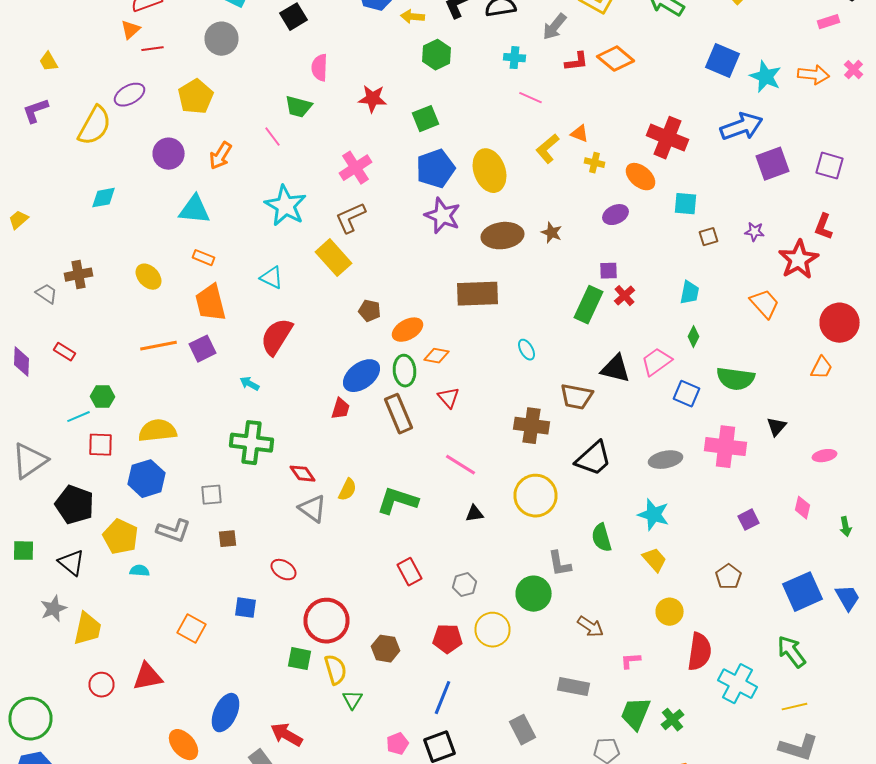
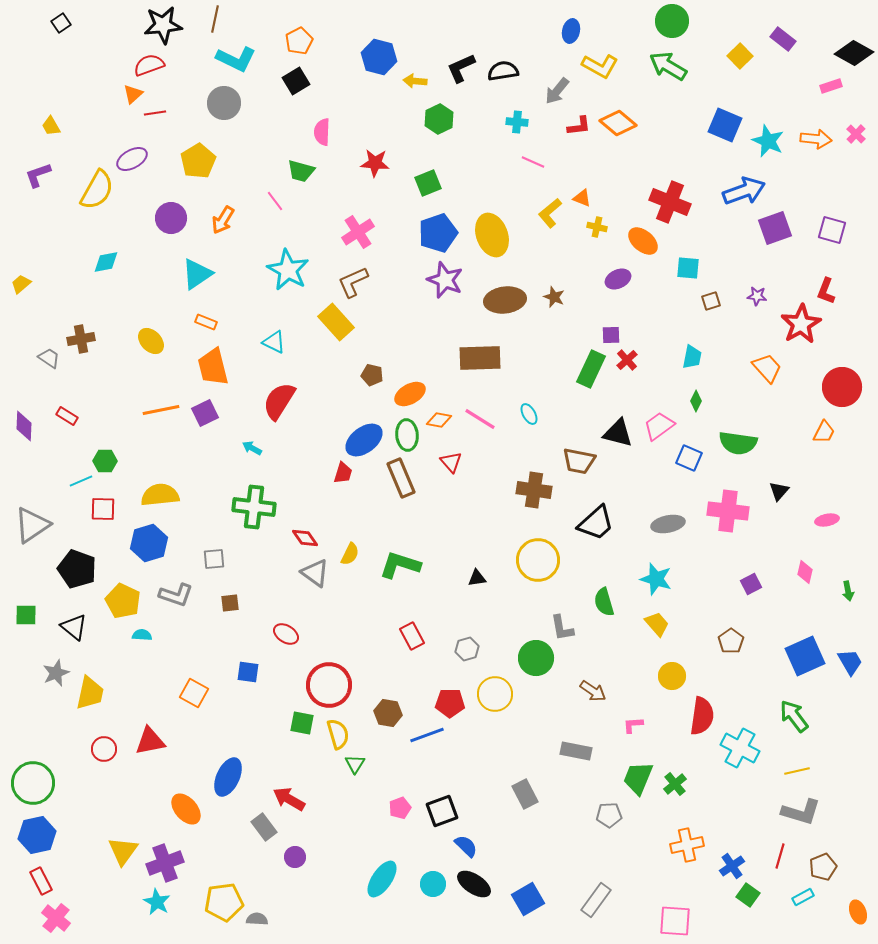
cyan triangle: (194, 210) -> (197, 274), turned -40
pink line: (460, 465) -> (480, 419), moved
blue line: (442, 698) -> (427, 735), moved, turned 48

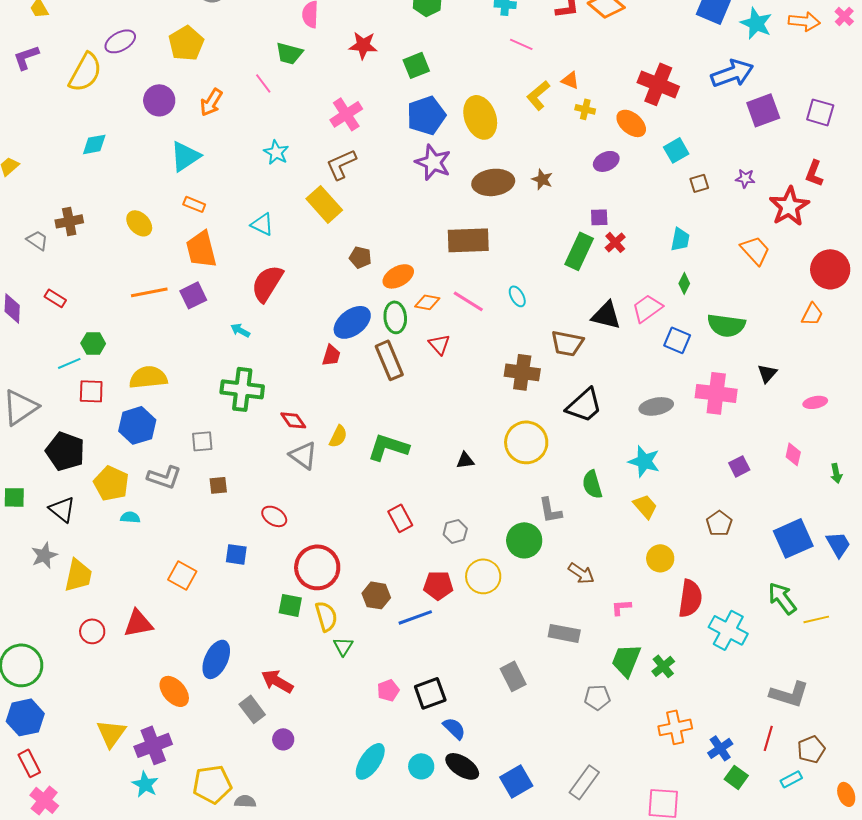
cyan square: (688, 268) -> (676, 150), turned -35
cyan star: (288, 270) -> (276, 152), size x0.6
yellow line: (797, 771) -> (816, 619), moved

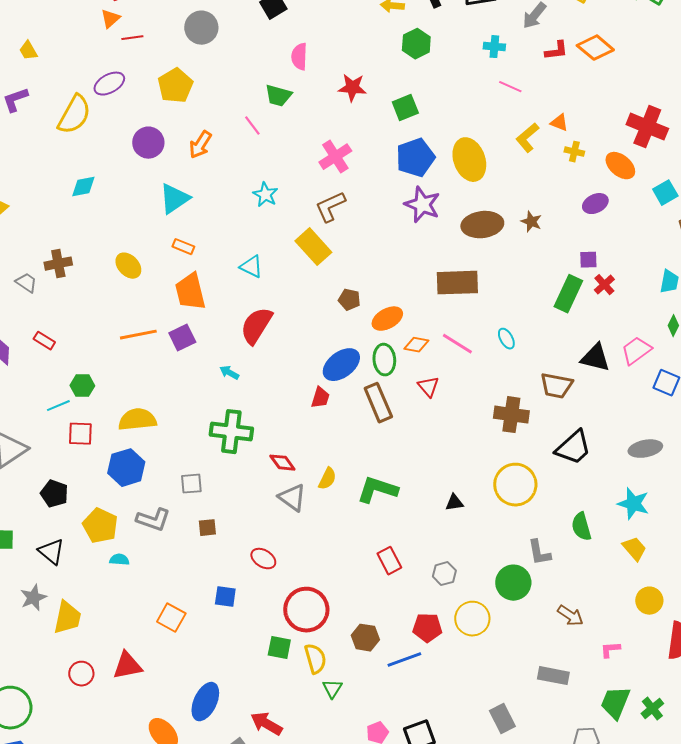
black pentagon: (65, 451) -> (54, 494), size x0.7

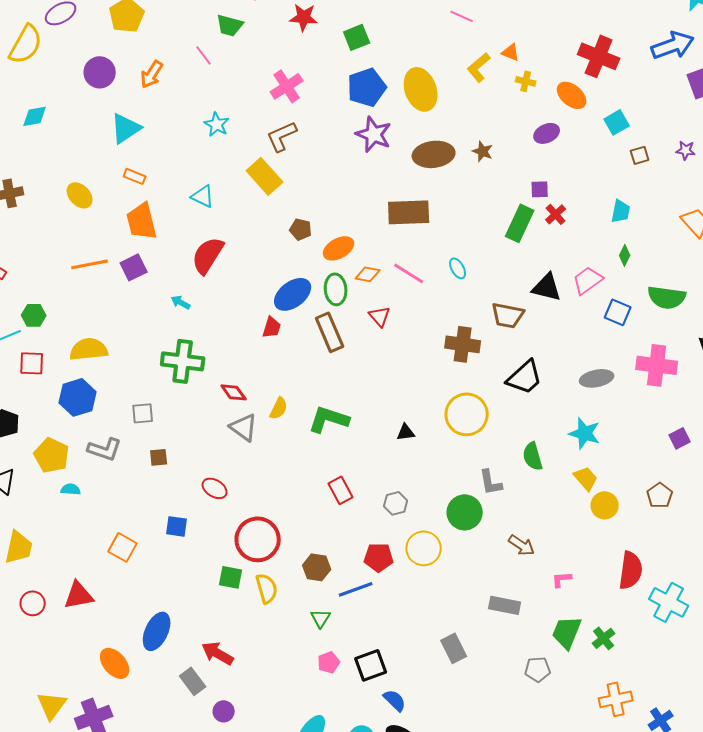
yellow circle: (649, 601) -> (605, 505), moved
green triangle: (332, 689) -> (321, 618), moved

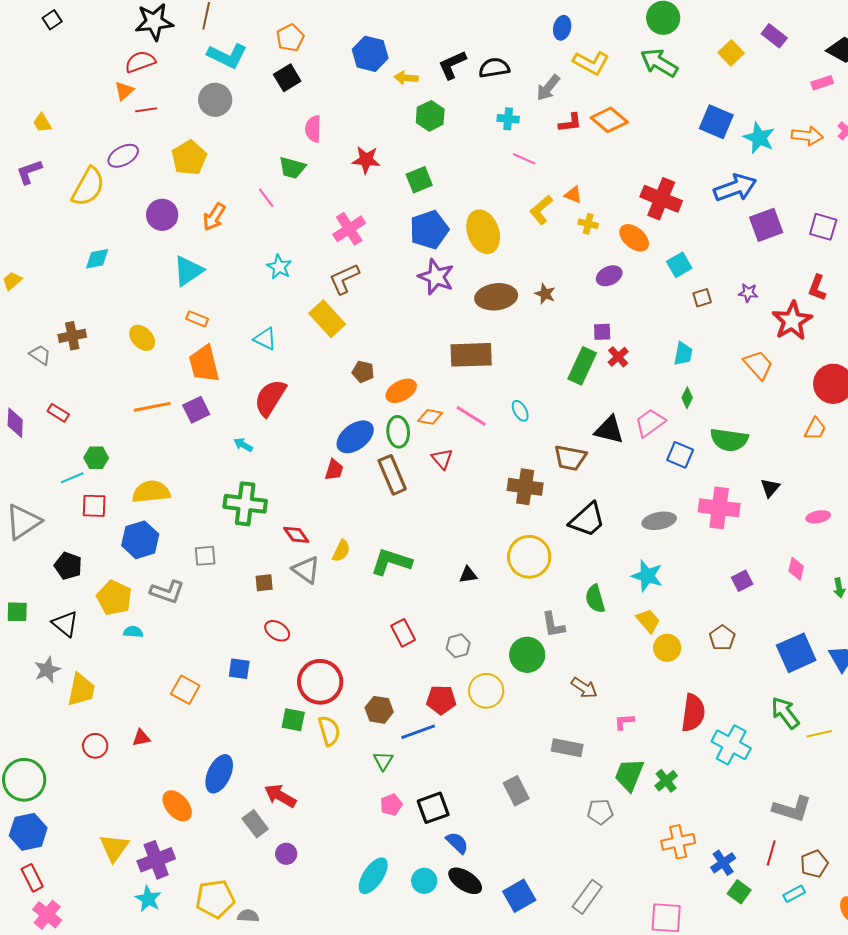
brown square: (159, 457) -> (264, 583), moved
red triangle: (79, 595) -> (141, 738), size x0.6

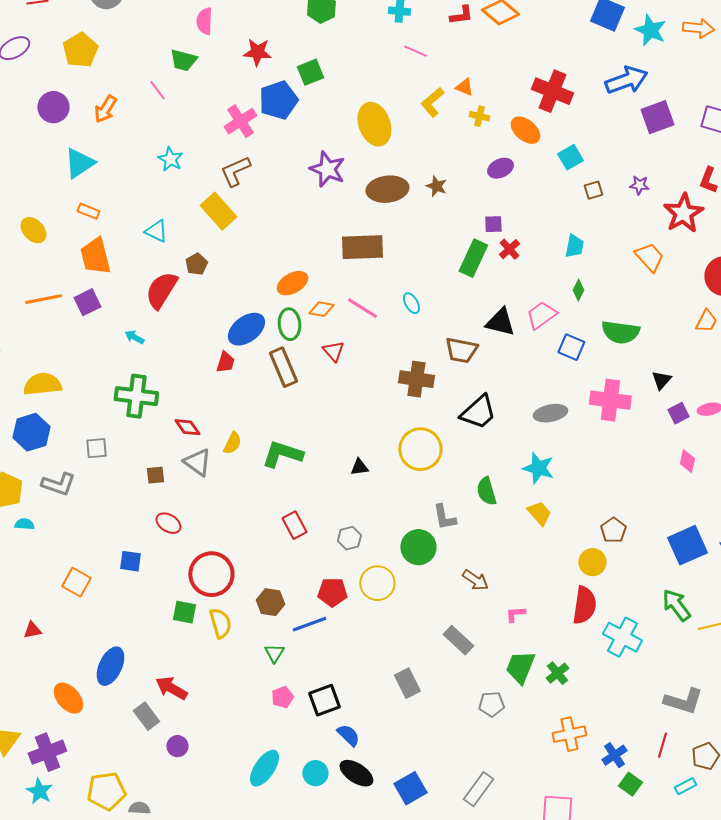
blue pentagon: (429, 230) -> (278, 100), moved
brown pentagon: (363, 372) -> (196, 264), moved, turned 30
purple square: (742, 581) -> (678, 413), moved
yellow circle: (667, 648) -> (592, 562), moved
gray rectangle: (567, 748) -> (458, 640), turned 32

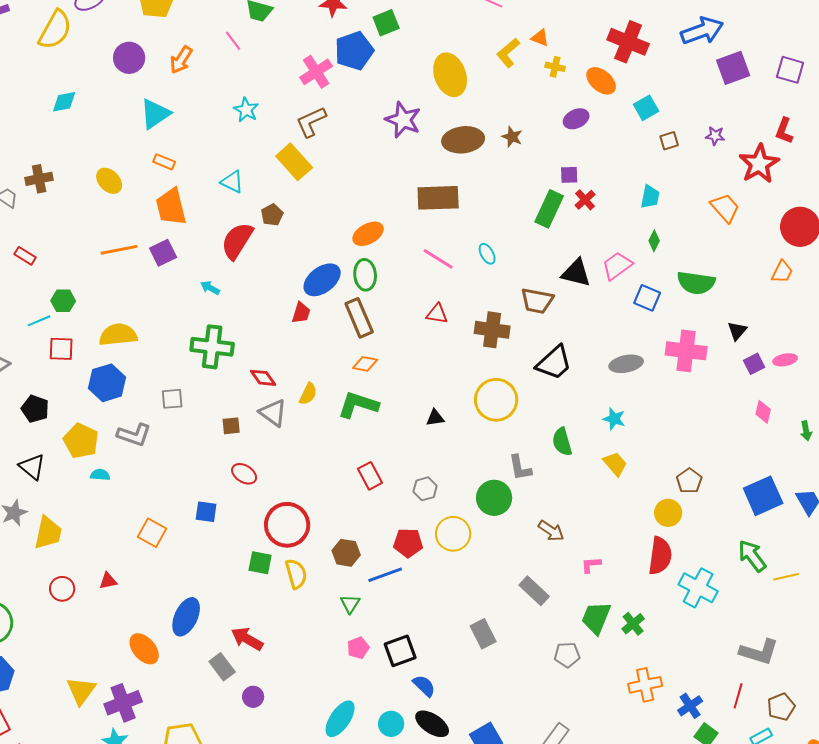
orange diamond: (321, 309) -> (365, 364), moved
red triangle: (333, 351) -> (437, 314), moved, turned -40
cyan star: (538, 468) -> (614, 419), size x0.7

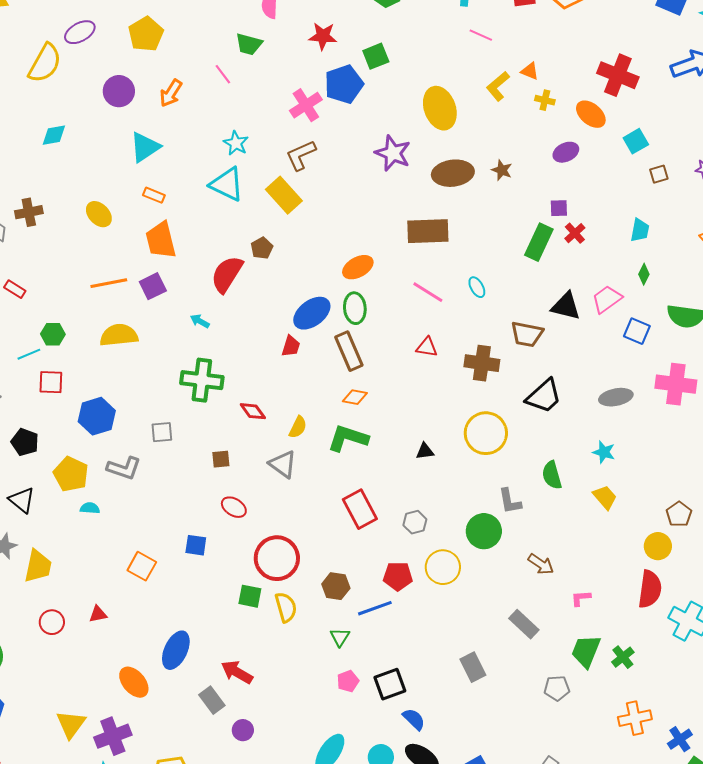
cyan triangle: (232, 182) -> (227, 184), moved, size x1.5
yellow semicircle: (118, 335) -> (119, 335), moved
gray triangle: (273, 413) -> (283, 464), moved
red rectangle: (370, 476) -> (360, 509), size x1.4

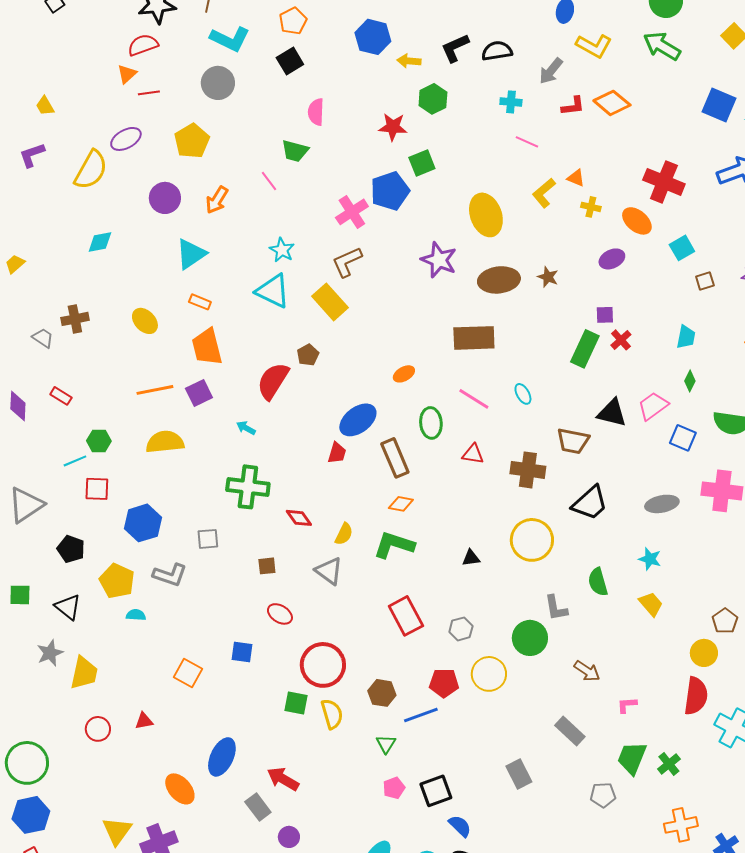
red star: (323, 36) -> (393, 127), moved
orange ellipse: (358, 267) -> (404, 374), size x0.7
green ellipse: (355, 308) -> (431, 423), moved

